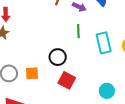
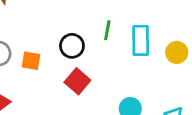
green line: (78, 31) -> (107, 30), moved

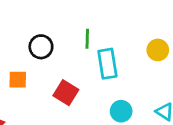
cyan rectangle: (141, 40) -> (107, 64), moved
black circle: (72, 46) -> (41, 47), moved

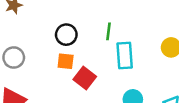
orange square: (18, 80) -> (66, 61), moved

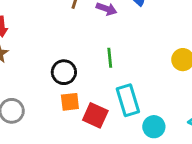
cyan rectangle: (125, 55) -> (128, 100), moved

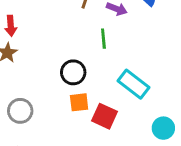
green line: (110, 58) -> (103, 39), moved
cyan rectangle: (128, 100) -> (134, 84), moved, turned -36

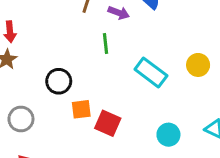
black circle: (73, 72) -> (59, 81), moved
cyan rectangle: (134, 84) -> (151, 73), moved

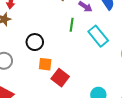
cyan rectangle: (151, 73) -> (98, 36), moved

